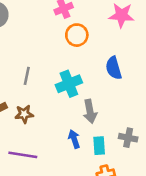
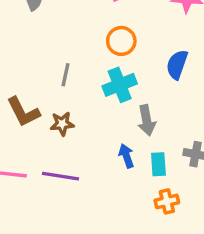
orange circle: (77, 35) -> (121, 41), moved
blue semicircle: (114, 68) -> (177, 65), turned 35

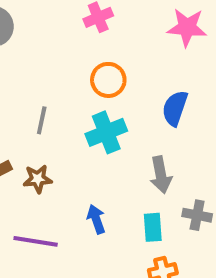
gray arrow: (147, 120) -> (161, 175), moved
blue arrow: (126, 156) -> (96, 219), moved

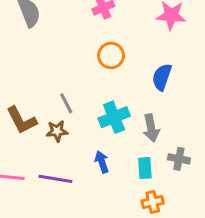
gray line: (42, 120) -> (66, 103), moved, turned -40
cyan cross: (106, 132) -> (114, 117), moved

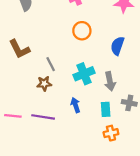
brown L-shape: (22, 120) -> (19, 49), moved

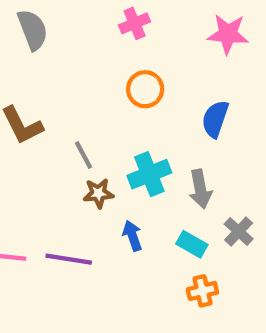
brown star: (44, 84) -> (98, 193), moved
gray cross: (129, 103) -> (239, 231), turned 32
cyan rectangle: (106, 109) -> (192, 244), turned -56

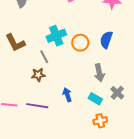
orange circle: (145, 89) -> (80, 43), moved
cyan cross: (149, 174) -> (56, 36), moved
brown star: (98, 193) -> (38, 75), moved

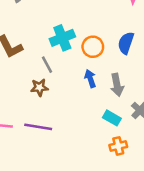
blue arrow: (67, 95) -> (90, 79), moved

